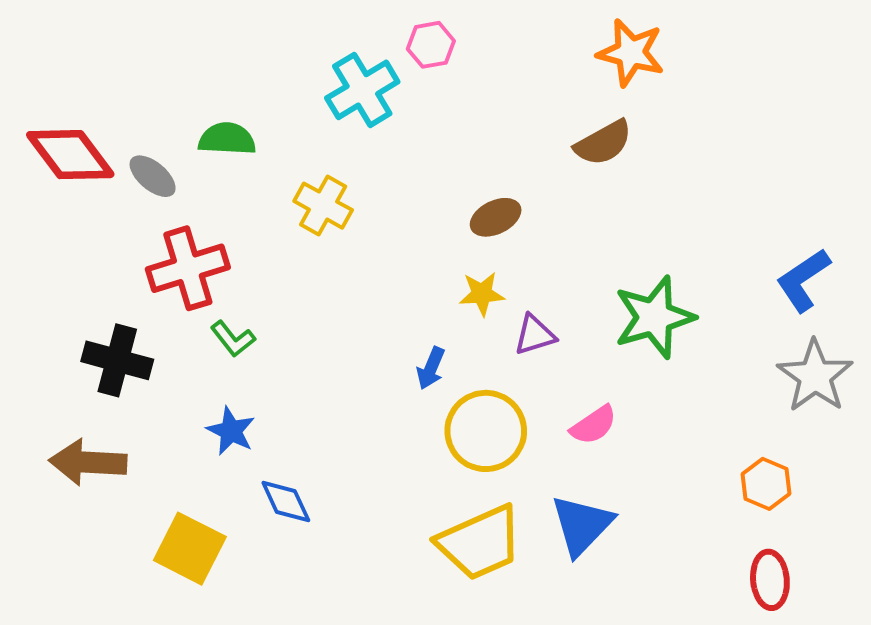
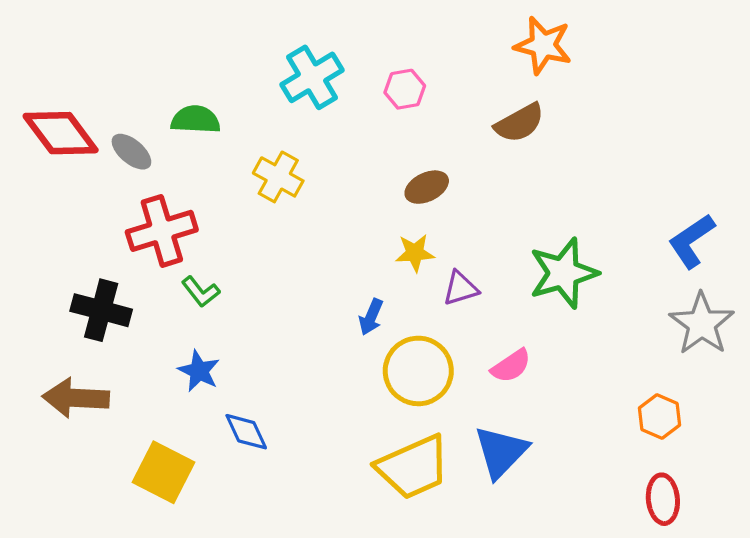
pink hexagon: (431, 45) -> (405, 89), moved

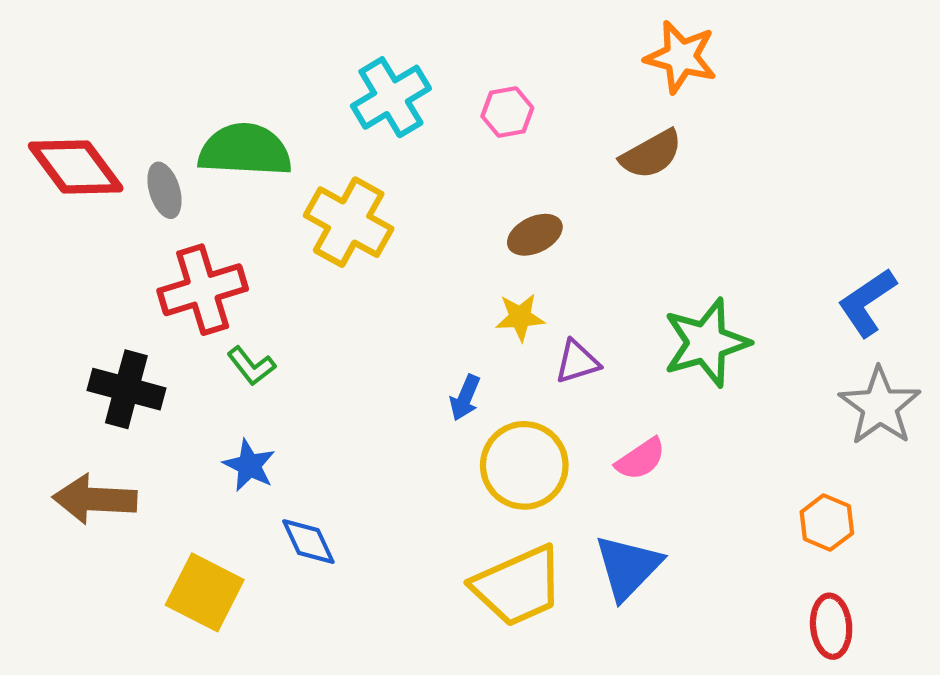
green semicircle: (196, 120) -> (245, 150), size x1.5
gray ellipse: (131, 152) -> (165, 190), turned 33
yellow cross: (278, 177) -> (349, 222), size x1.4

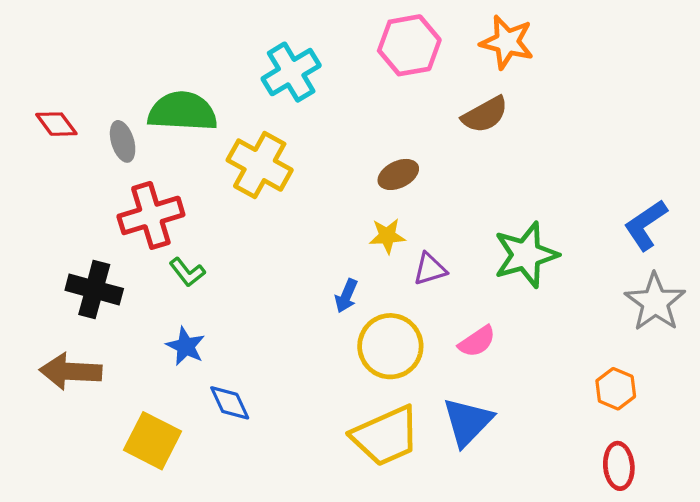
pink hexagon: (507, 112) -> (409, 45), moved, size x1.6
red diamond: (76, 167) -> (56, 124), size x0.6

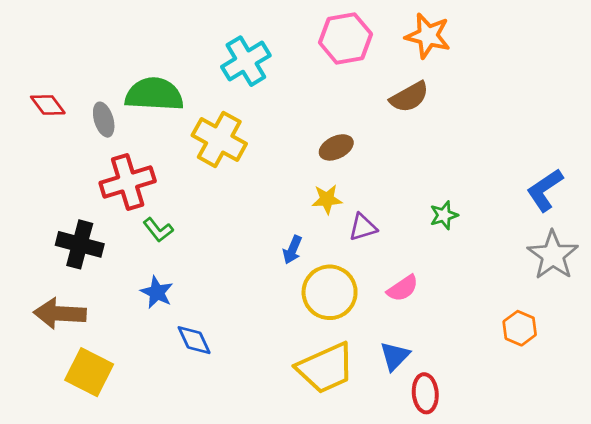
green star: (526, 255) -> (444, 215), size x0.5
blue triangle: (468, 422) -> (395, 356), size x0.7
yellow square: (153, 441) -> (89, 372), moved
red ellipse: (619, 466) -> (425, 393), moved

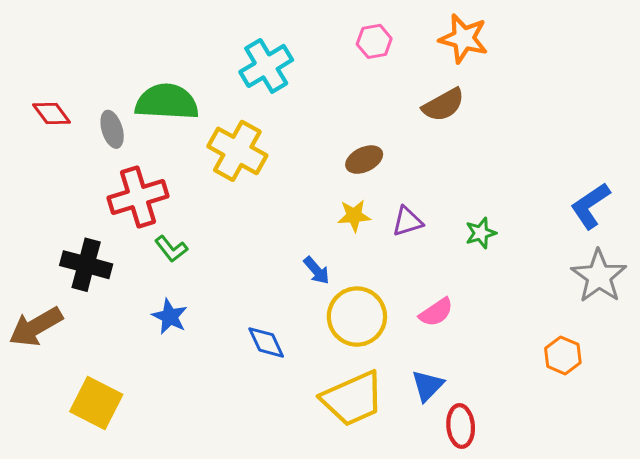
pink hexagon: (346, 38) -> (374, 41), size x0.6
purple triangle: (363, 227) -> (407, 221), moved
blue arrow: (292, 250) -> (317, 270), turned -64
brown arrow: (60, 314) -> (36, 327), moved, turned -33
blue diamond: (194, 340) -> (266, 342), moved

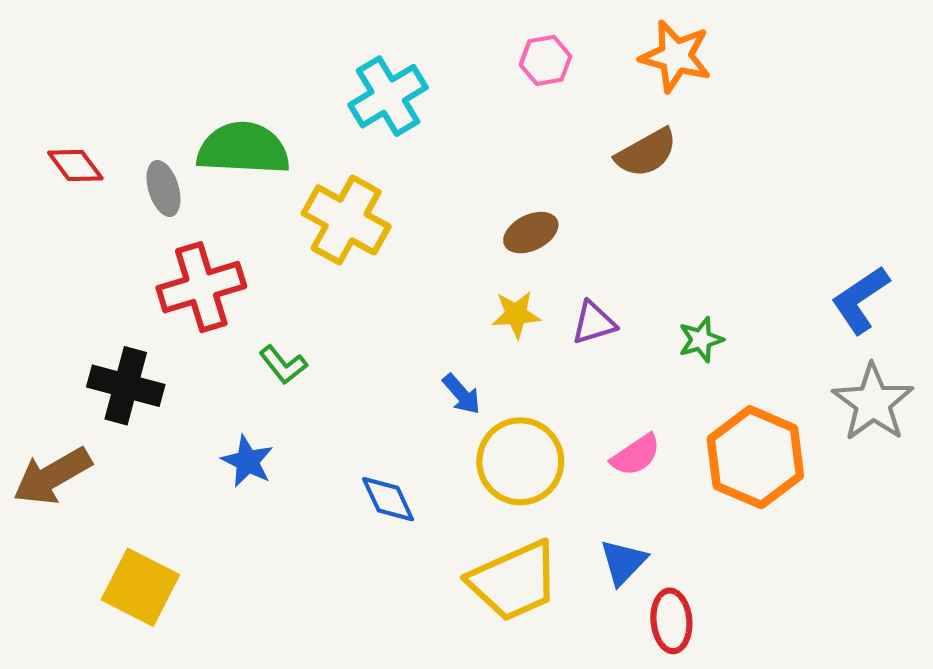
green L-shape: (171, 249) -> (283, 365), moved
orange hexagon: (563, 355) -> (755, 457), moved, size x1.8

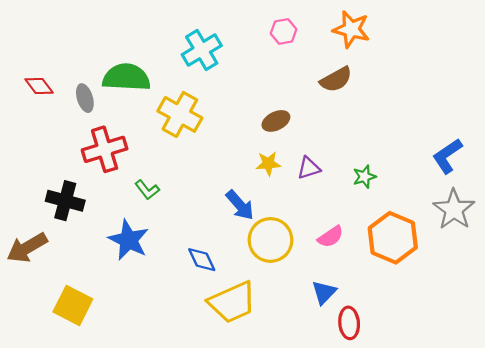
blue arrow: (462, 394) -> (240, 205), size x1.4
blue star: (247, 461) -> (129, 240), size x1.5
yellow trapezoid: (514, 581) -> (232, 302), moved

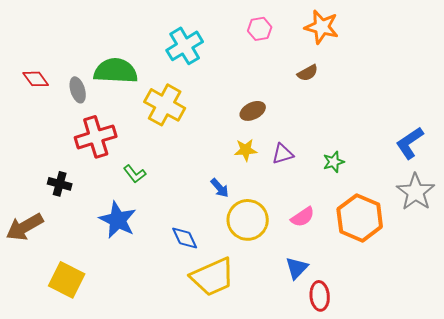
brown semicircle: (336, 79) -> (308, 73), size x0.7
black cross: (65, 201) -> (60, 184), size x0.7
blue arrow: (240, 205) -> (220, 188), size x0.7

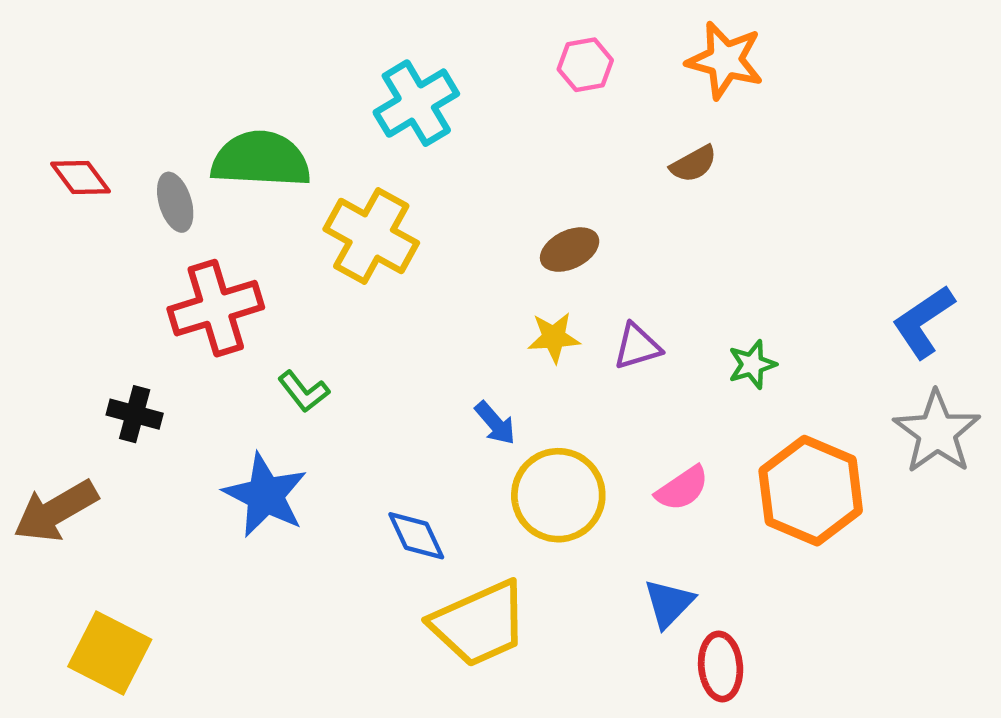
yellow square: (67, 280) -> (110, 653), moved

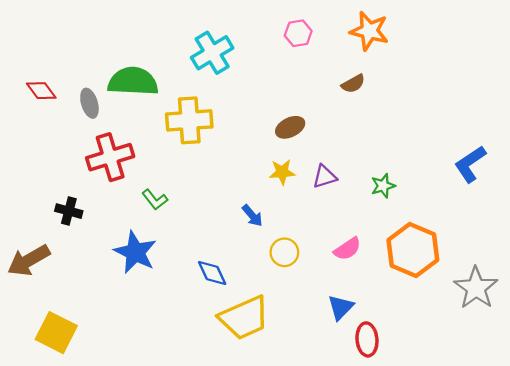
yellow cross: (371, 236) -> (189, 120), turned -33
gray star: (937, 432) -> (476, 288), moved
yellow circle: (558, 495) -> (284, 252), size x0.6

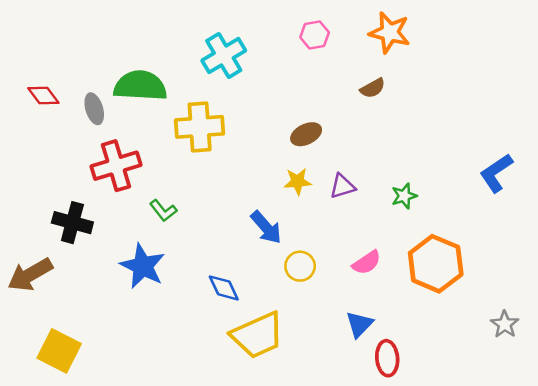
black cross: (69, 211) -> (72, 223), size x1.4
blue arrow: (252, 216) -> (266, 227), size x1.4
gray star: (476, 288) -> (505, 324), moved, size x0.6

